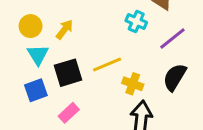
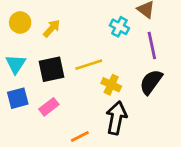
purple line: (172, 38) -> (152, 45), turned -68
cyan triangle: (38, 55) -> (16, 64), moved
blue square: (36, 90) -> (18, 98), moved

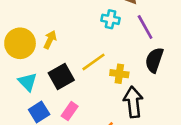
yellow circle: (20, 22) -> (20, 43), size x1.5

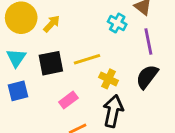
pink rectangle: (70, 111) -> (68, 100), moved

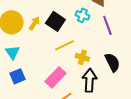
black square: (51, 63) -> (55, 21), moved, turned -36
black semicircle: (147, 77) -> (112, 62), moved, turned 126
pink rectangle: (68, 100) -> (55, 77), size x1.5

